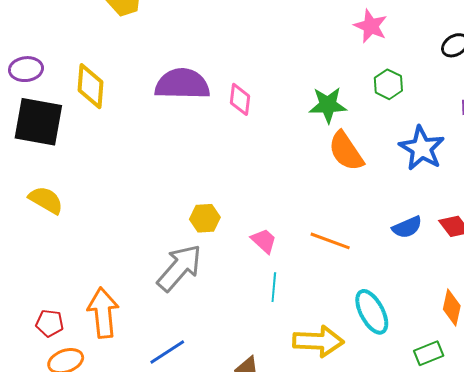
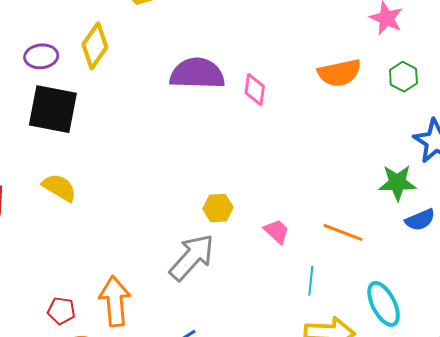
yellow diamond: (90, 86) -> (95, 46), moved, turned 30
green star: (328, 105) -> (397, 183), moved
orange semicircle: (346, 151) -> (339, 73), moved, turned -69
cyan line: (274, 287) -> (311, 281), moved

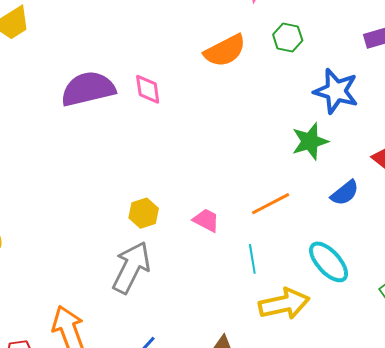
blue semicircle: (420, 220) -> (345, 193), moved
orange line: (343, 232) -> (271, 204), turned -33

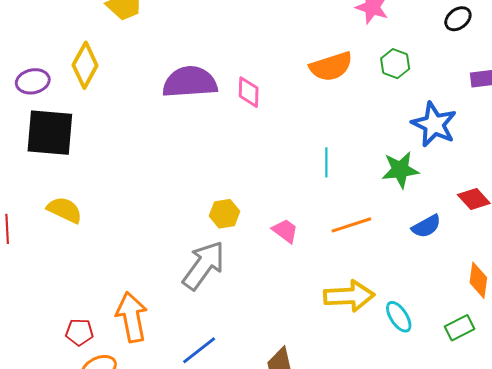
cyan line: (252, 259) -> (326, 162), moved
cyan ellipse: (329, 262) -> (399, 317), moved, size x0.7
yellow arrow: (284, 304) -> (349, 296), moved

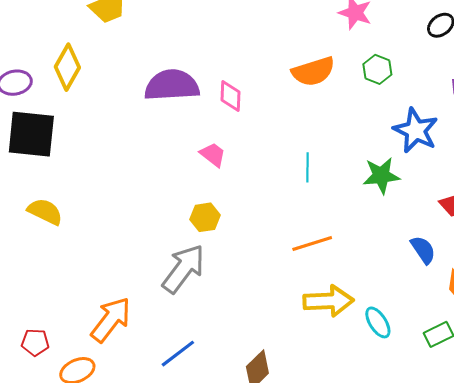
orange line: (351, 225) -> (312, 244), moved
blue semicircle: (426, 226) -> (423, 250), moved, turned -96
pink trapezoid: (285, 231) -> (213, 155), moved
orange arrow: (132, 317) -> (111, 320), turned 48
red pentagon: (79, 332) -> (35, 342), moved

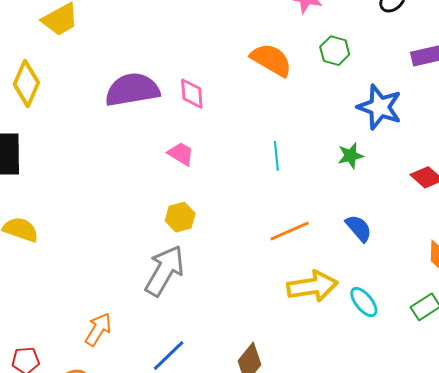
orange semicircle: (313, 71) -> (271, 60), turned -126
green star: (381, 176) -> (351, 156), size x0.7
blue semicircle: (423, 250) -> (359, 228), moved
orange arrow: (111, 320) -> (98, 329), size x0.7

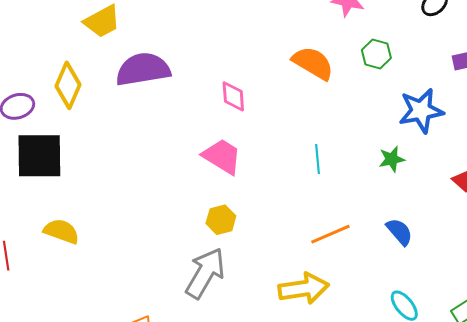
purple semicircle: (132, 90) -> (143, 69), moved
blue star: (380, 107) -> (421, 111), turned -30
pink trapezoid: (181, 154) -> (222, 156), size x1.5
yellow arrow: (312, 286) -> (304, 288), moved

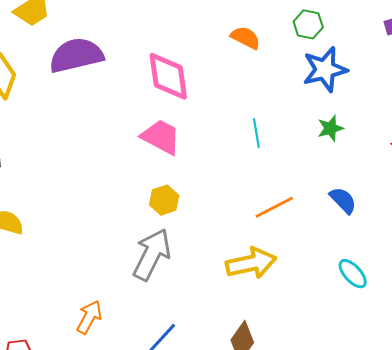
orange semicircle: (313, 63) -> (245, 38), size x0.7
pink diamond: (233, 96) -> (168, 76), size x1.6
blue star: (421, 111) -> (325, 69), moved

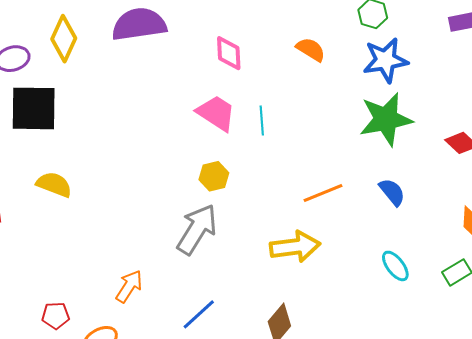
orange semicircle: (245, 38) -> (311, 49), moved
pink diamond: (168, 76) -> (229, 53), size x0.7
green star: (330, 128) -> (386, 119), size x2.0
cyan line: (256, 133) -> (262, 120), moved

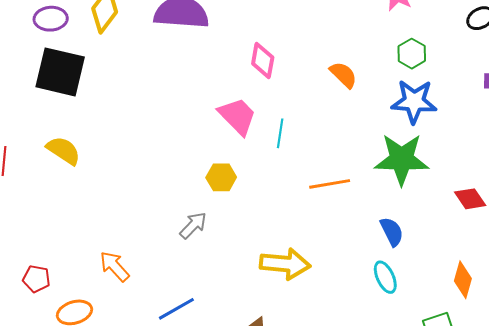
orange line: (323, 193) -> (330, 184), moved
gray arrow: (197, 229) -> (193, 225), size x0.6
cyan ellipse: (395, 266) -> (385, 277), moved
orange arrow: (129, 286) -> (114, 266), turned -88

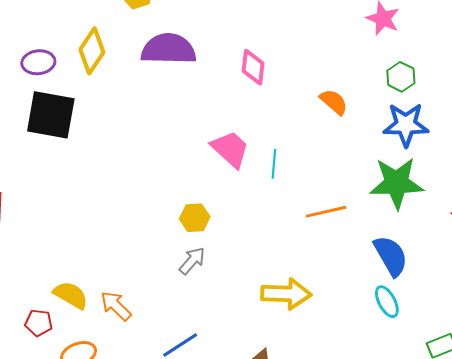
pink diamond: (263, 61) -> (253, 67), moved
yellow semicircle: (64, 151) -> (71, 295), moved
yellow hexagon: (221, 177) -> (195, 218), moved
blue semicircle: (392, 232) -> (391, 256), size x1.4

